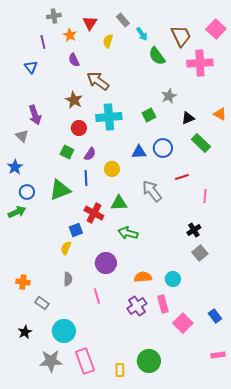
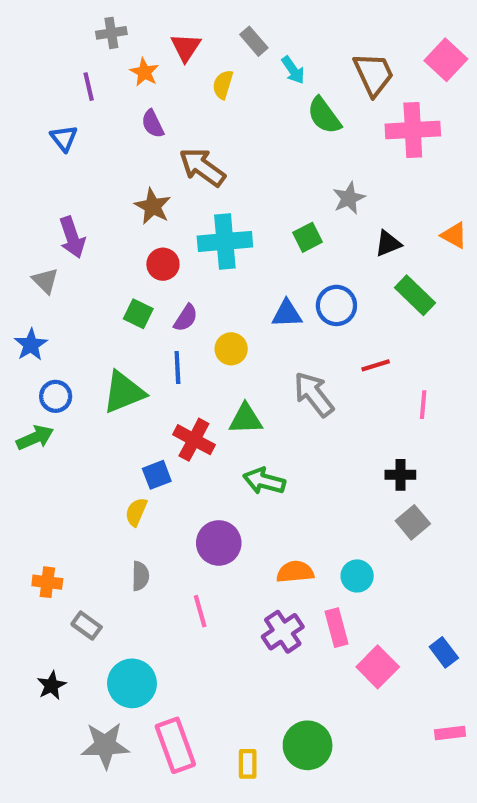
black cross: (194, 230) -> (400, 475), turned 32

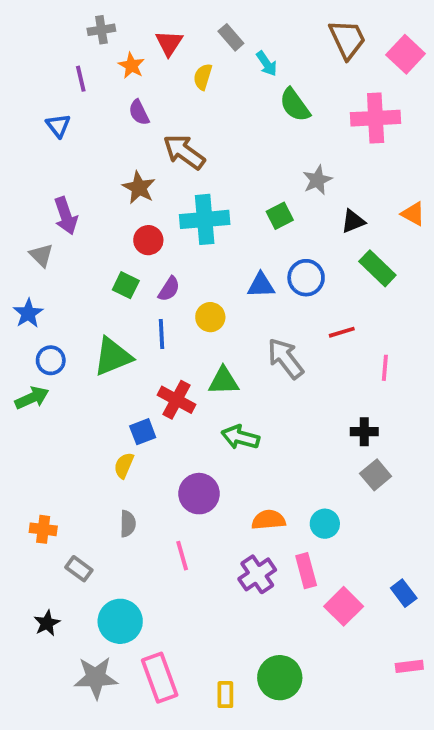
brown trapezoid: (374, 74) -> (347, 39), moved

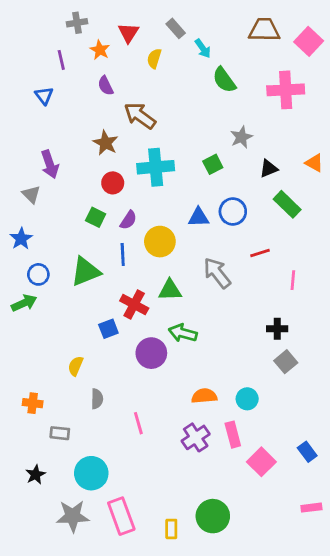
brown trapezoid: (347, 39) -> (264, 30), turned -64
yellow circle: (210, 317) -> (160, 242), size x1.4
yellow semicircle: (124, 465) -> (76, 366), moved
purple circle: (199, 494) -> (151, 353), moved
gray rectangle: (79, 569) -> (60, 433), turned -30

